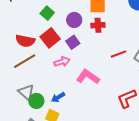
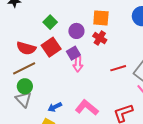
red cross: (98, 25) -> (100, 38), turned 32
pink arrow: (62, 62) -> (78, 64), moved, turned 105
pink L-shape: (88, 77) -> (87, 108), moved
green circle: (36, 101) -> (25, 86), moved

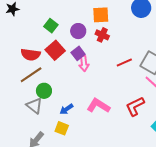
green circle: (25, 86) -> (44, 91), moved

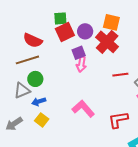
green square: (51, 26) -> (60, 18), turned 32
red cross: (102, 35) -> (107, 42), size x1.6
red square: (55, 50) -> (65, 32), moved
gray triangle: (34, 106) -> (22, 90), turned 42
blue arrow: (66, 109) -> (39, 102), moved

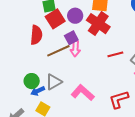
red semicircle: (33, 40) -> (36, 35), moved, turned -102
brown line: (27, 60) -> (58, 51), moved
green circle: (35, 79) -> (32, 81), moved
gray triangle: (22, 90) -> (54, 82), moved

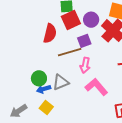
pink arrow: (75, 49) -> (85, 65), moved
pink L-shape: (83, 93) -> (96, 87), moved

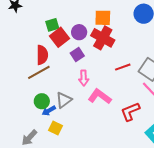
brown line: (70, 52) -> (39, 72), moved

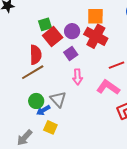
pink L-shape: (100, 96) -> (108, 87), moved
gray triangle: (64, 100) -> (58, 99), turned -36

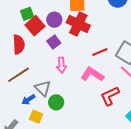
brown line: (33, 72) -> (18, 75), moved
green circle: (36, 101) -> (56, 102), moved

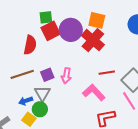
purple circle: (54, 20) -> (71, 30), size x1.5
purple square: (54, 42) -> (47, 75), moved
green circle: (56, 102) -> (40, 109), moved

